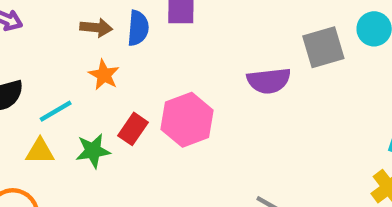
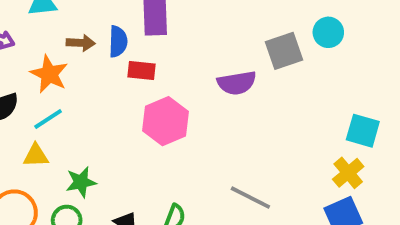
orange star: (104, 75) -> (49, 74), moved, size x1.4
red rectangle: (133, 129) -> (142, 71), moved, turned 64
green star: (93, 151) -> (81, 182), moved

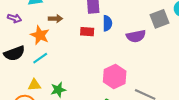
blue semicircle: (118, 42) -> (107, 23), moved
pink hexagon: (165, 121) -> (115, 77), moved
yellow triangle: (36, 155) -> (34, 85), moved

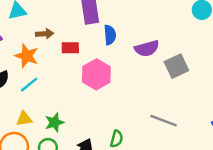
gray square: (159, 19) -> (176, 66), moved
red rectangle: (87, 32) -> (70, 48), moved
pink hexagon: (115, 77) -> (96, 74), moved

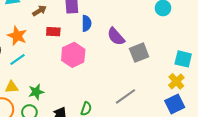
brown arrow: (45, 34) -> (39, 11), moved, turned -32
purple semicircle: (147, 48) -> (116, 37), turned 60
gray line: (164, 121) -> (126, 96), turned -60

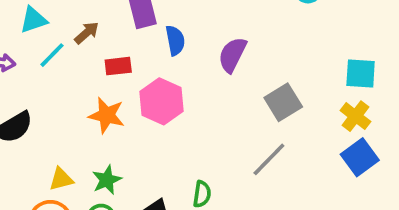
orange star: (17, 36) -> (107, 115), moved
purple semicircle: (116, 37) -> (232, 55), turned 78
gray square: (139, 53) -> (283, 102), moved
cyan line: (18, 59) -> (52, 55), moved

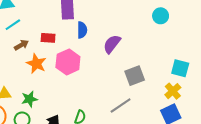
brown arrow: (87, 33) -> (21, 45), moved

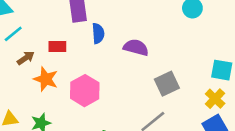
purple semicircle: (112, 44) -> (136, 47), turned 72
pink hexagon: (68, 62) -> (85, 91), moved

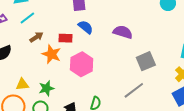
blue semicircle: (98, 33) -> (86, 27), moved, turned -49
red rectangle: (57, 46) -> (66, 38), moved

